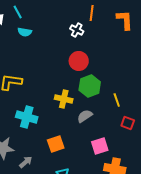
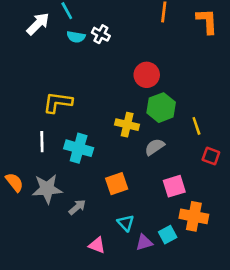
white cross: (77, 30) -> (101, 34), moved

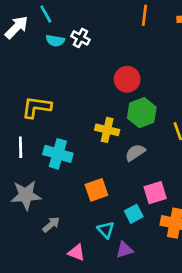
gray arrow: (77, 207) -> (51, 225), moved
cyan square: (168, 235) -> (134, 214), moved

